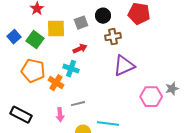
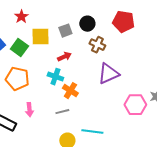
brown cross: (113, 37) -> (97, 45), turned 35
orange cross: (56, 83) -> (70, 91), moved
pink arrow: (60, 115) -> (29, 110), moved

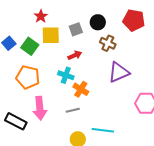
red star: (21, 17) -> (41, 16), moved
pink arrow: (29, 110) -> (40, 108), size x1.6

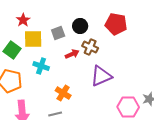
red arrow: (75, 55) -> (72, 54), moved
cyan cross: (66, 75) -> (41, 66), moved

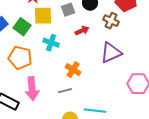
brown cross: (90, 47) -> (111, 21), moved

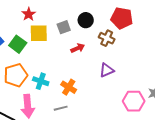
cyan cross: (51, 43) -> (41, 81), moved
purple triangle: (111, 53) -> (107, 70), size x0.7
orange pentagon: (20, 58) -> (16, 75), turned -30

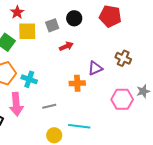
brown cross: (107, 38) -> (123, 58), moved
orange cross: (69, 87) -> (77, 83), moved, turned -35

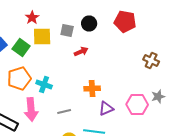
gray square: (52, 25) -> (67, 30), turned 32
brown cross: (123, 58) -> (151, 60), moved
purple triangle: (95, 68) -> (106, 108), moved

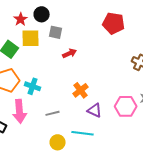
black circle: (89, 24) -> (42, 14), moved
orange cross: (92, 88) -> (81, 90), turned -35
purple triangle: (106, 108) -> (95, 110), turned 49

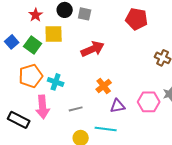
red star: (21, 19) -> (36, 15), moved
gray square: (56, 32) -> (85, 14), moved
red arrow: (70, 53) -> (93, 49), size x1.6
purple triangle: (95, 110) -> (118, 106), turned -35

